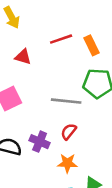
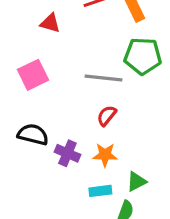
purple cross: (40, 142) -> (67, 153), moved

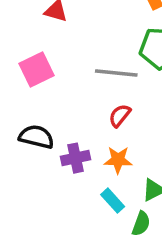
purple cross: (67, 153) -> (75, 158), turned -35
cyan rectangle: (100, 191) -> (113, 201), turned 55

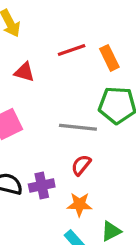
purple cross: (75, 158) -> (42, 186), moved

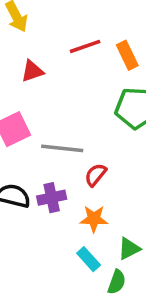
red triangle: (24, 72) -> (32, 71), turned -35
gray line: (78, 127) -> (62, 148), moved

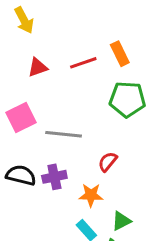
red line: (85, 46) -> (83, 63), moved
red semicircle: (96, 175) -> (108, 162), moved

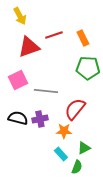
red line: (83, 63) -> (54, 35), moved
red triangle: (38, 67) -> (29, 47), size x1.6
red semicircle: (108, 162) -> (75, 109), size x1.6

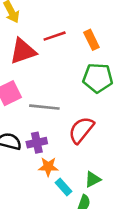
orange star: (64, 131) -> (48, 167), moved

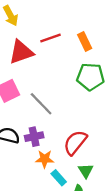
gray line: (44, 107) -> (41, 104), turned 40
red semicircle: (81, 130) -> (75, 142), moved
green triangle: (93, 179) -> (86, 171), turned -35

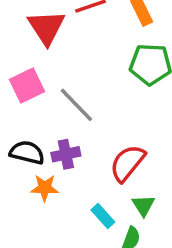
red triangle: (21, 52) -> (46, 27), turned -44
orange star: (45, 159) -> (45, 188), moved

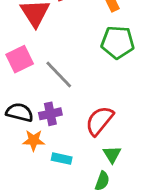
cyan rectangle: (103, 216) -> (62, 159), moved, turned -36

